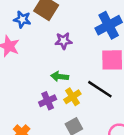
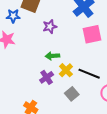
black line: (100, 89) -> (89, 74), moved

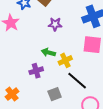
yellow cross: (66, 70) -> (65, 60), moved

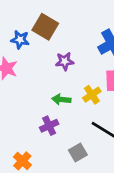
yellow cross: (65, 60) -> (92, 95), moved

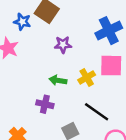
purple cross: (49, 126) -> (45, 104), turned 35

